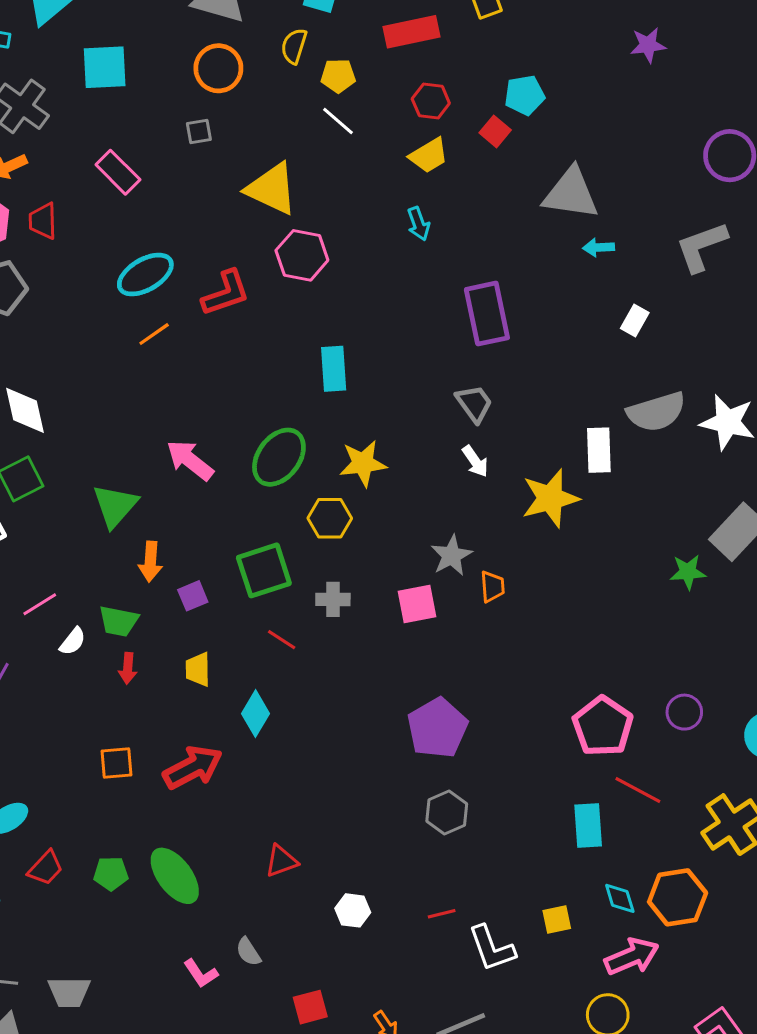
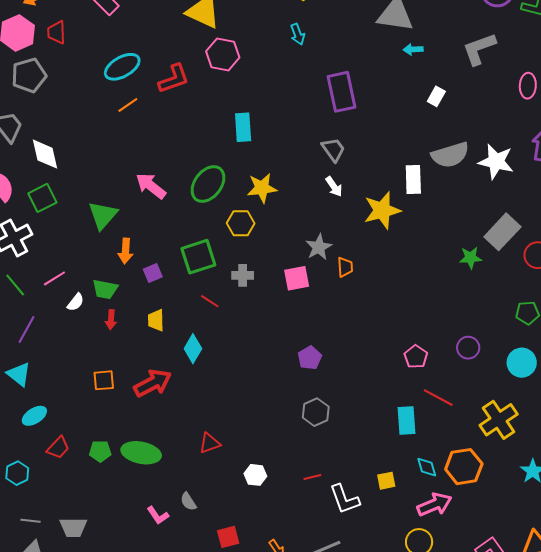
pink pentagon: (603, 726) -> (416, 357), size x0.6
purple pentagon: (437, 728) -> (310, 358), size x0.6
green ellipse: (175, 876) -> (141, 453), turned -42

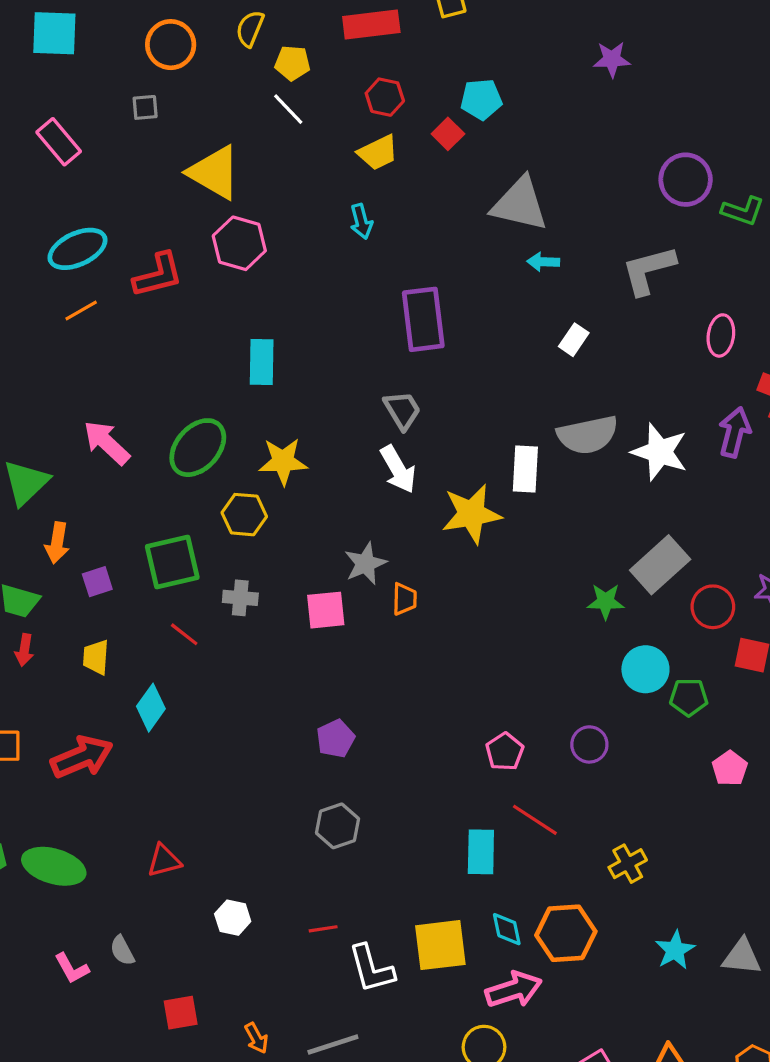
white arrow: (334, 187) -> (398, 469), size x1.4
cyan circle: (522, 363) -> (645, 669), moved
yellow cross: (499, 420) -> (628, 864), size x0.6
yellow square: (386, 481) -> (440, 945), size x1.8

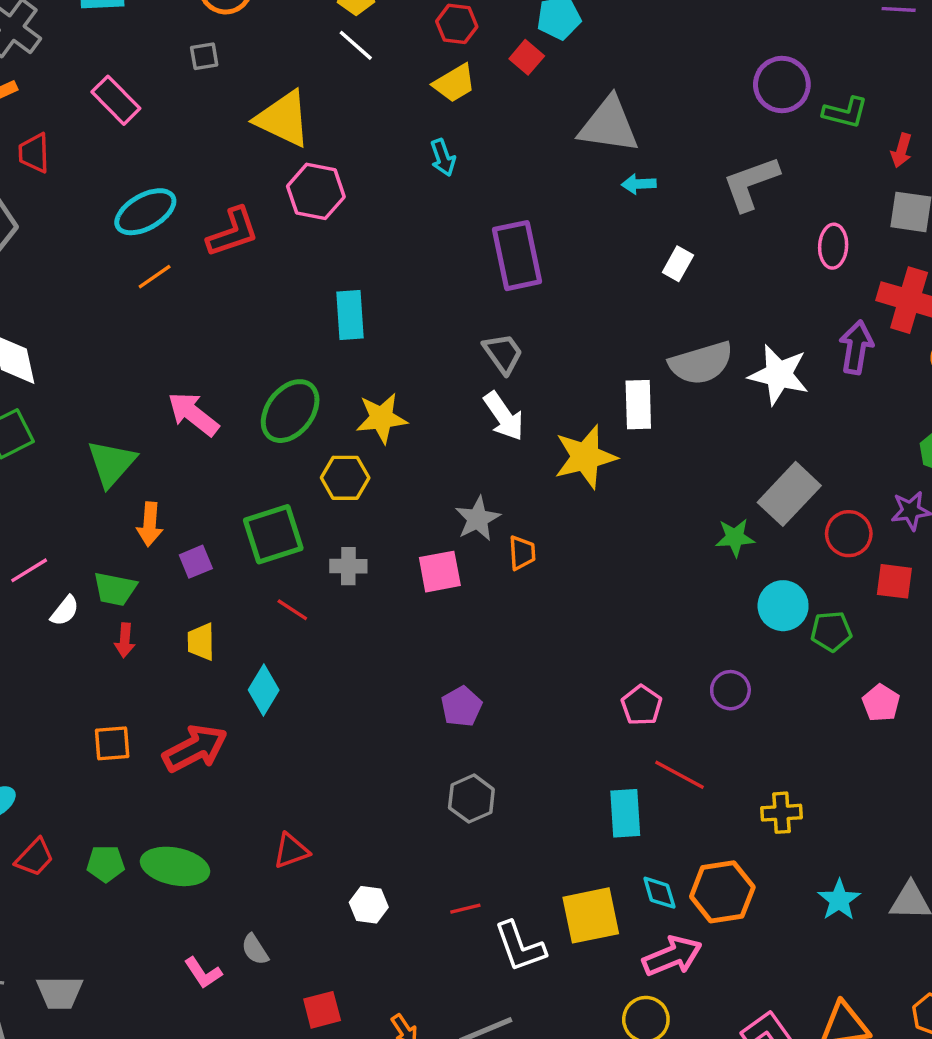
yellow cross: (628, 864) -> (782, 813), turned 30

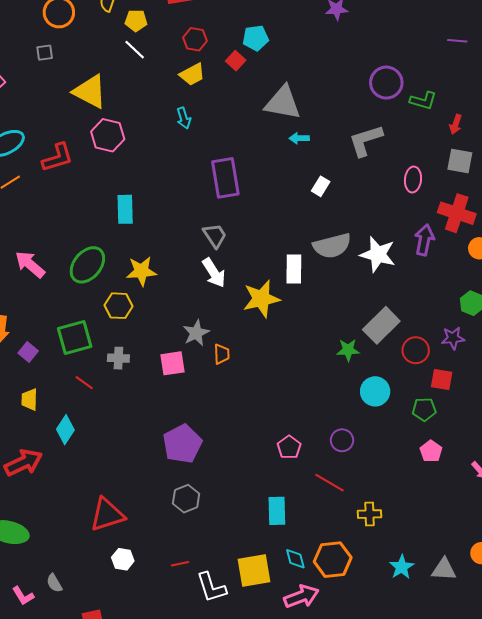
purple square: (196, 562) -> (28, 352), turned -30
green pentagon: (831, 631) -> (424, 409), moved
purple pentagon: (462, 707) -> (182, 444), size x1.6
red line: (679, 775) -> (330, 483), moved
red triangle: (291, 851) -> (107, 515), moved, size x1.6

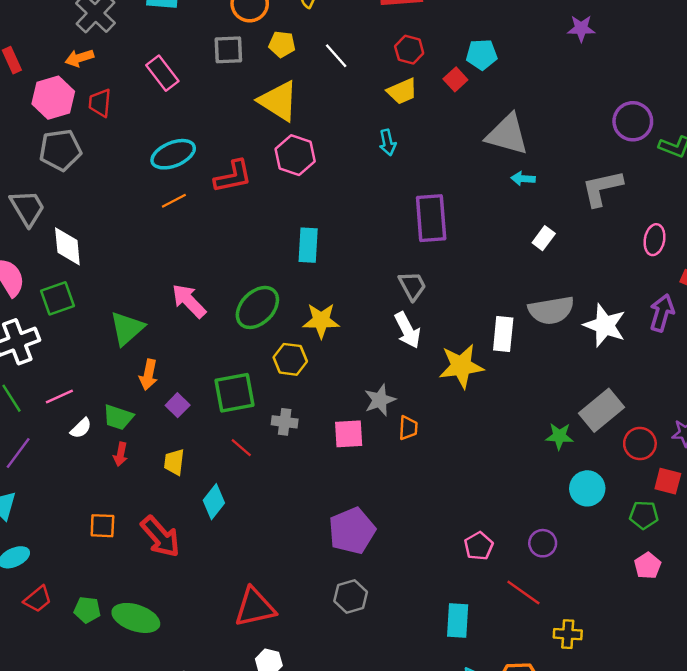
yellow pentagon: (136, 20) -> (282, 44), moved
gray square: (45, 53) -> (228, 50), size x1.5
red arrow: (23, 463) -> (160, 537), turned 69

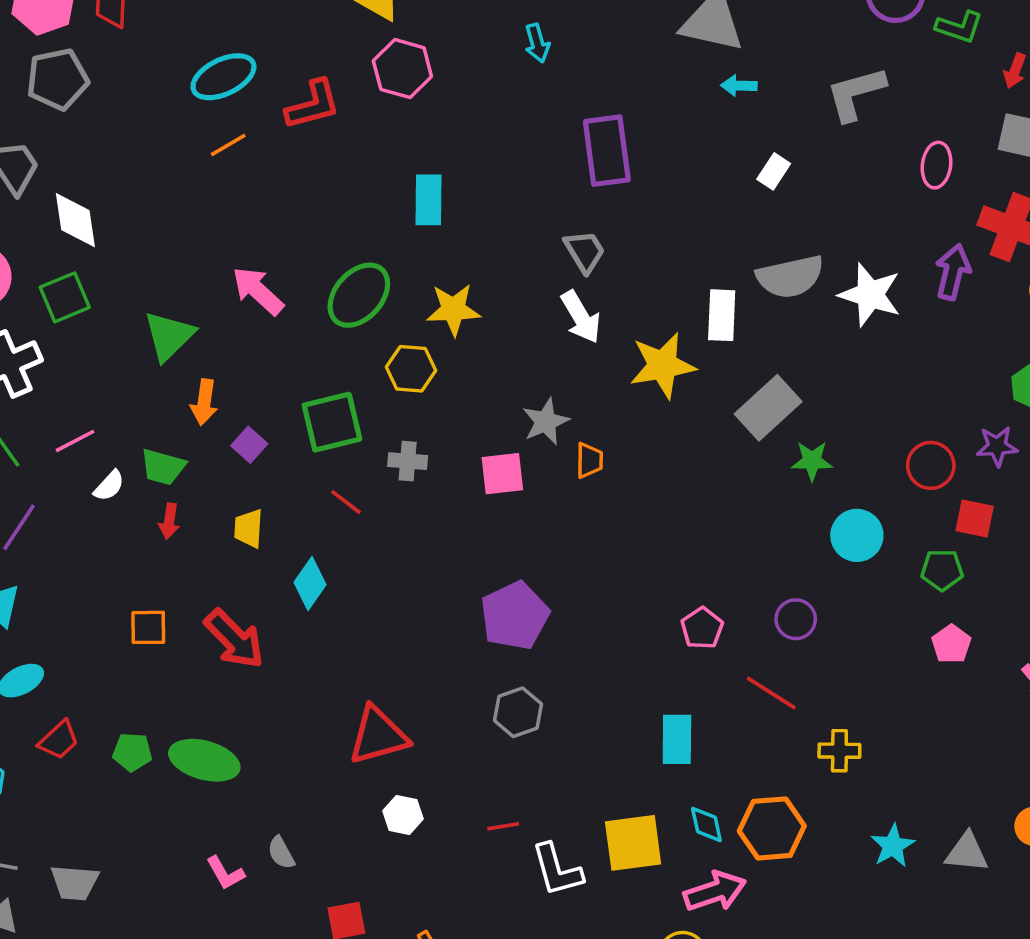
gray rectangle: (602, 410) -> (768, 408), moved

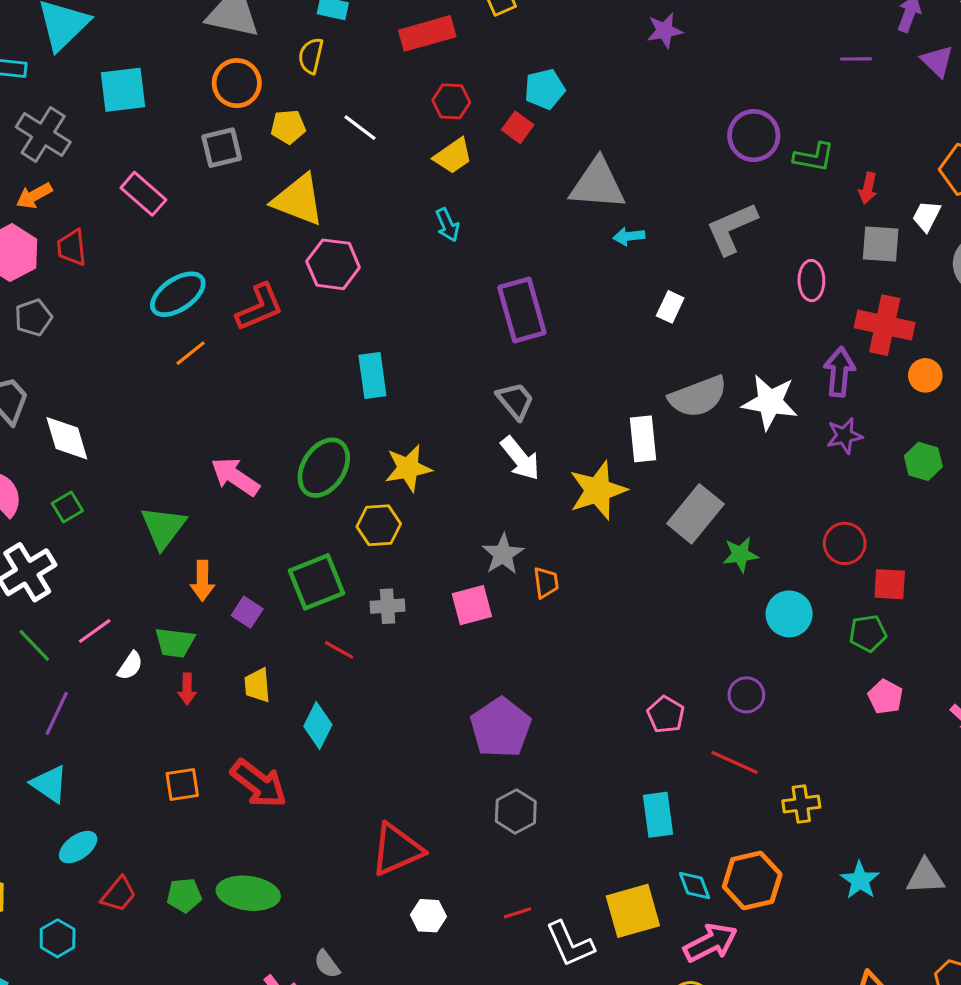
gray pentagon: (58, 79) -> (33, 317), size x0.7
green square: (65, 297) -> (67, 507), size x0.7
purple star: (997, 446) -> (844, 436), moved

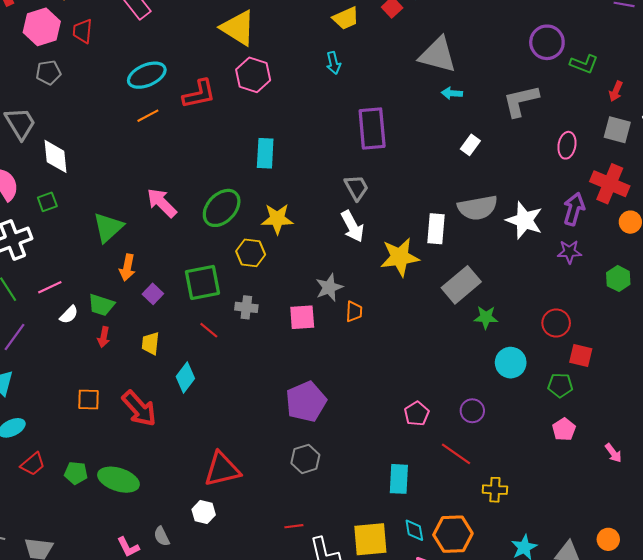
white hexagon: (428, 916) -> (204, 512), moved

